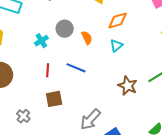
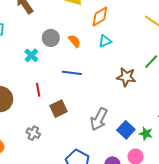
cyan triangle: (116, 45) -> (105, 41), turned 32
red line: (48, 70) -> (38, 90), moved

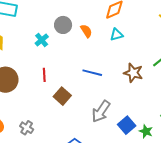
blue line: (72, 73) -> (92, 73), moved
brown square: (59, 109) -> (62, 96), turned -30
gray cross: (33, 133) -> (27, 128), moved

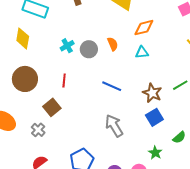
gray circle: (63, 25) -> (89, 49), moved
brown square: (62, 96) -> (52, 107), moved
gray arrow: (101, 111) -> (114, 126), turned 105
blue square: (127, 125) -> (154, 117), moved

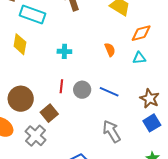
cyan cross: (67, 46) -> (64, 51), turned 32
gray circle: (89, 49) -> (82, 90), moved
brown circle: (25, 79) -> (21, 99), moved
gray cross: (38, 130) -> (36, 136), size x1.5

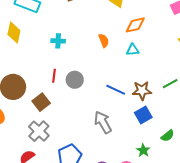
blue line: (109, 92) -> (116, 90), moved
brown star: (150, 98) -> (142, 91), turned -30
gray cross: (36, 136) -> (39, 131), moved

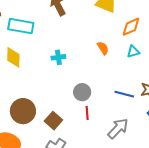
red line: (54, 76) -> (87, 113), moved
gray arrow: (103, 122) -> (118, 128), turned 85

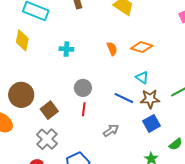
orange diamond: (131, 27) -> (142, 47), moved, turned 30
cyan triangle: (133, 52) -> (142, 78), moved, turned 40
gray arrow: (118, 128) -> (111, 130), size x0.7

